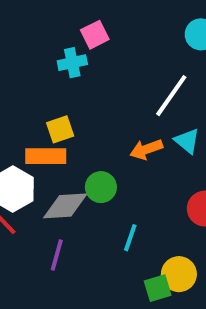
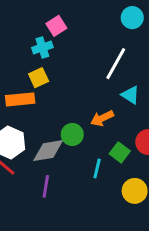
yellow square: (60, 129) -> (39, 78), moved
orange arrow: (146, 149) -> (102, 118), moved
orange rectangle: (46, 156) -> (20, 99), moved
green square: (158, 288) -> (120, 152), moved, turned -30

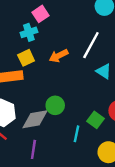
orange arrow: (102, 118) -> (59, 56), moved

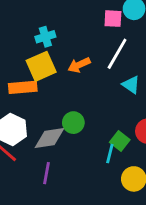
pink square: (41, 14) -> (113, 19), moved, turned 35
yellow square: (26, 58) -> (41, 66), size x1.5
cyan line: (76, 134) -> (110, 154), moved

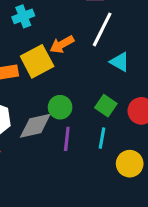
yellow square: (41, 66) -> (37, 61), moved
green square: (120, 141) -> (106, 106), moved
purple line: (47, 173) -> (67, 139), moved

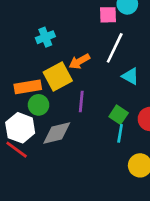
green circle: (60, 107) -> (39, 105), moved
cyan line: (102, 138) -> (120, 133), moved
purple line: (67, 139) -> (81, 102), moved

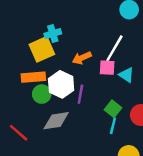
pink square: (108, 15) -> (107, 68), moved
yellow square: (58, 77) -> (42, 49), moved
white hexagon: (20, 128) -> (61, 84), moved

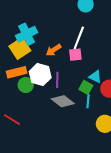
cyan cross: (53, 34) -> (27, 34), size x1.5
cyan triangle: (126, 75) -> (95, 77), moved
gray diamond: (56, 121) -> (63, 101), moved, turned 55

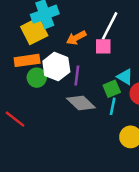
green square: (86, 87) -> (112, 89), turned 32

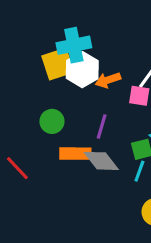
orange rectangle: (27, 60) -> (75, 154), moved
white hexagon: (56, 66) -> (82, 70), moved

